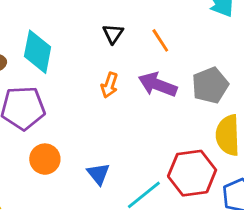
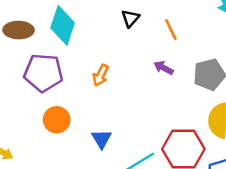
orange arrow: (109, 85) -> (101, 75), moved
purple arrow: (158, 85) -> (163, 68), size x0.6

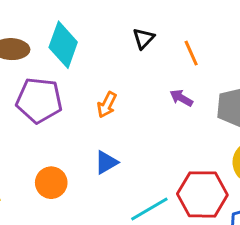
orange circle: (57, 120) -> (51, 183), moved
blue triangle: (102, 139) -> (106, 162), moved, turned 30

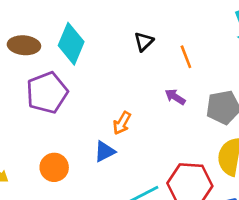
purple pentagon: (39, 100) -> (47, 93), turned -30
orange arrow: (107, 105) -> (122, 123), moved

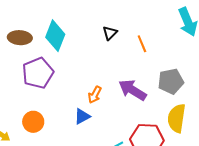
purple arrow: (175, 97) -> (133, 90), moved, size x1.8
orange circle: (54, 167) -> (33, 122), moved

